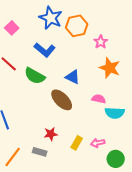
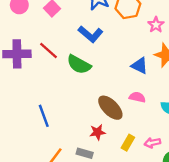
blue triangle: (73, 77) -> (140, 66), moved
pink semicircle: (99, 99) -> (137, 97), moved
brown ellipse: (62, 100) -> (110, 108), moved

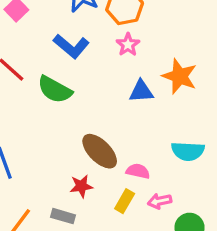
pink star: (156, 25) -> (128, 45), moved
blue triangle: (140, 66) -> (141, 91), turned -30
pink semicircle: (137, 97) -> (138, 171), moved

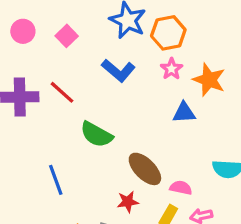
orange star: (180, 76) -> (209, 80), moved
green semicircle: (55, 90) -> (96, 135), moved

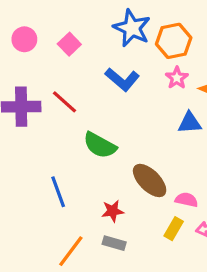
red star: (128, 202) -> (113, 211), moved

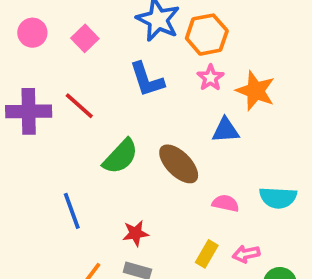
blue L-shape: (122, 79) -> (147, 80), turned 32
green semicircle: (100, 145) -> (121, 156), turned -76
brown ellipse: (150, 181) -> (179, 164), moved
pink semicircle: (186, 200) -> (226, 203), moved

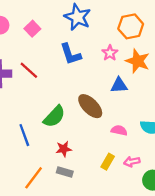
orange hexagon: (207, 35) -> (131, 26), moved
green semicircle: (121, 156) -> (54, 117), moved

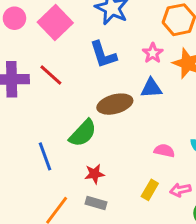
pink square: (32, 29) -> (55, 23), size x1.6
blue triangle: (119, 85) -> (151, 88), moved
brown ellipse: (90, 106) -> (115, 104), moved, turned -60

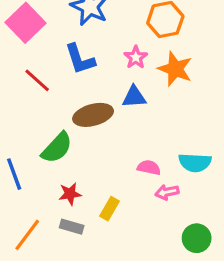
red line: (51, 75) -> (37, 80), moved
yellow rectangle: (150, 190) -> (109, 209), moved
pink arrow: (180, 190) -> (167, 192), moved

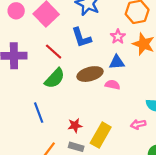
green semicircle: (57, 148) -> (55, 78), moved
pink semicircle: (149, 168) -> (113, 85), moved
yellow rectangle: (109, 209) -> (101, 135), size x1.6

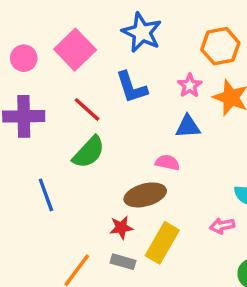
pink circle: (16, 11) -> (24, 58), moved
brown ellipse: (90, 74) -> (145, 195), moved
pink semicircle: (113, 85) -> (167, 162), moved
blue line: (39, 113) -> (46, 195), moved

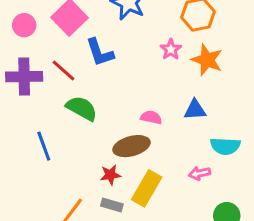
blue L-shape: (131, 87) -> (100, 52), moved
red line: (87, 109) -> (63, 71), moved
blue triangle: (188, 127) -> (195, 110), moved
green semicircle: (89, 152) -> (82, 108), turned -104

